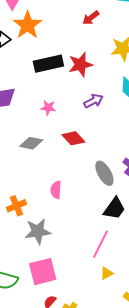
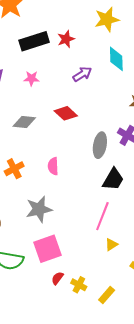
red star: (80, 65) -> (66, 39), size x0.7
pink star: (48, 108) -> (31, 78), moved
gray ellipse: (104, 173) -> (100, 145), turned 45
orange cross: (16, 206) -> (14, 169), moved

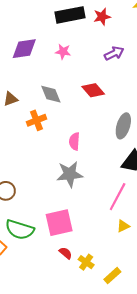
gray diamond: (24, 122) -> (51, 94), turned 55
orange cross: (14, 169) -> (36, 120), moved
gray star: (39, 209) -> (70, 174), moved
red semicircle: (57, 278) -> (66, 253), turned 88

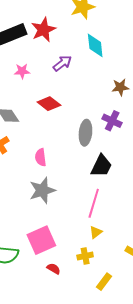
red star: (102, 17) -> (43, 30), size x1.4
pink star: (63, 52) -> (22, 71), moved
yellow triangle: (123, 226) -> (96, 232), moved
yellow cross: (86, 262) -> (85, 256), moved, turned -35

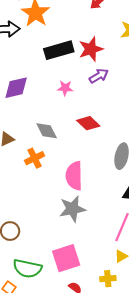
purple arrow: (62, 63) -> (99, 76), moved
pink semicircle: (41, 157) -> (74, 176), size x1.6

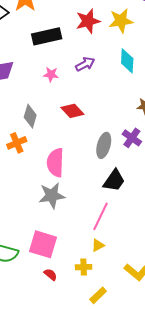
red star: (91, 49) -> (88, 21), moved
gray diamond: (47, 131) -> (30, 116), turned 40
pink square: (66, 258) -> (43, 244), turned 32

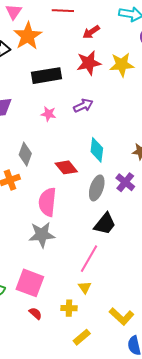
cyan diamond: (127, 61) -> (97, 150), moved
red diamond: (72, 111) -> (66, 167), moved
yellow triangle: (98, 245) -> (85, 287), turned -40

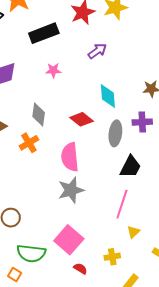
purple arrow: (83, 106) -> (97, 51), moved
purple cross: (125, 182) -> (142, 122), turned -30
pink square: (30, 283) -> (69, 240), turned 32
yellow triangle: (85, 287) -> (133, 232), moved, turned 32

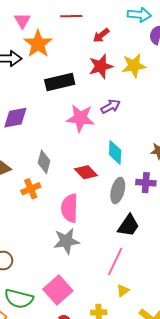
pink star: (53, 70) -> (80, 118), moved, size x1.8

